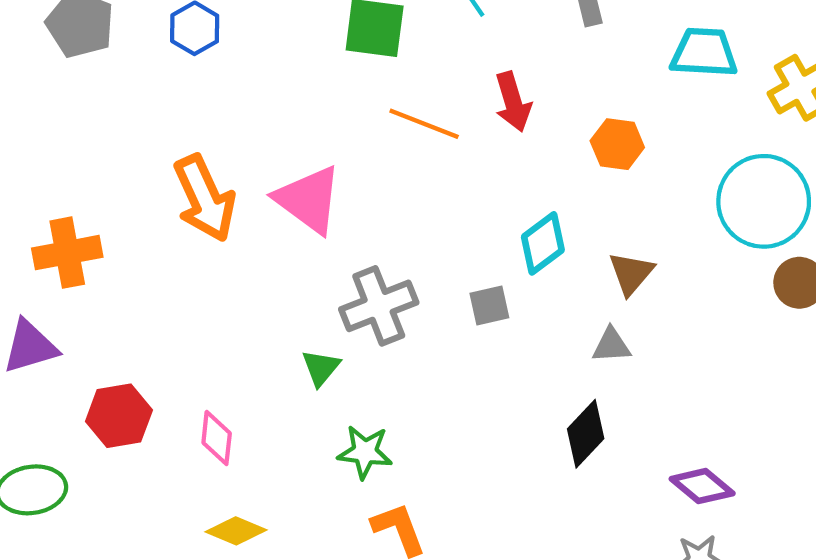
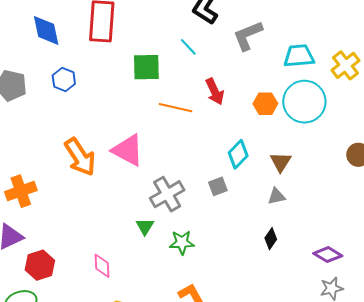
cyan circle: (764, 201) -> (304, 102), moved
red hexagon: (119, 416) -> (40, 265), moved
black diamond: (586, 434) -> (271, 239), size x0.7
green star: (365, 452) -> (182, 242), moved

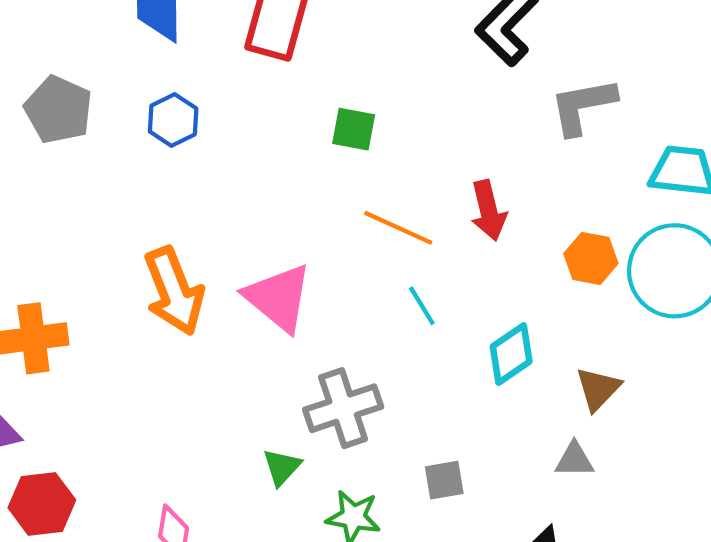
cyan line: (188, 47) -> (422, 306), moved
green square: (146, 67) -> (354, 129), size x0.7
gray square: (218, 186) -> (444, 480), moved

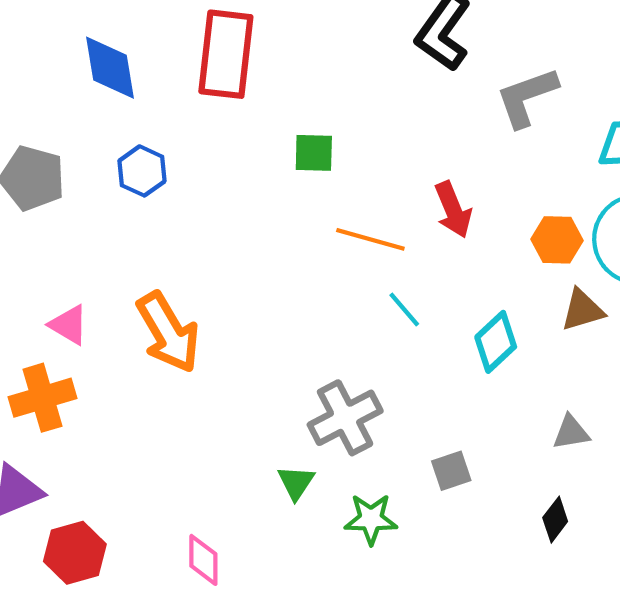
pink triangle: (278, 298) -> (69, 325), moved, size x0.6
brown triangle: (598, 389) -> (582, 310), moved, turned 39

